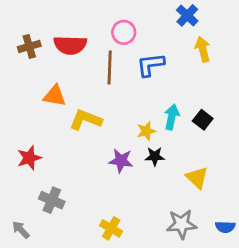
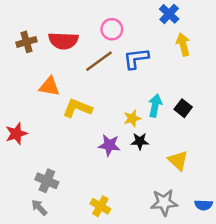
brown line: (110, 68) -> (99, 61), turned 52
red star: (29, 158) -> (16, 134), moved
gray arrow: (21, 230) -> (39, 208), moved

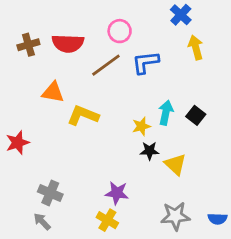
purple star: (109, 145) -> (117, 193), moved
yellow triangle: (178, 160) -> (175, 164), moved

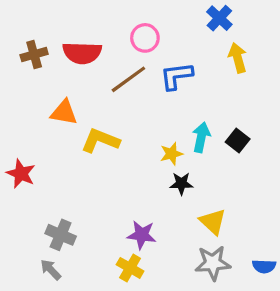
red star: (18, 143) -> (21, 174), turned -30
yellow triangle: (175, 164) -> (213, 222), moved

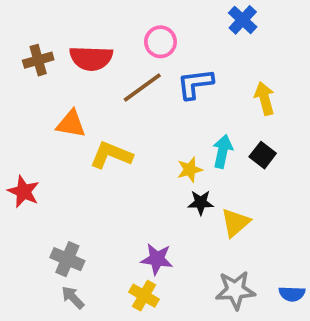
yellow arrow: (238, 58) -> (265, 98), moved
yellow triangle: (213, 222) -> (235, 223), moved, turned 36
gray arrow: (51, 270) -> (73, 297), moved

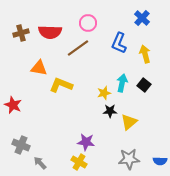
blue cross: (243, 20) -> (142, 18), moved
blue L-shape: (195, 84) -> (119, 43), moved, turned -60
gray cross: (67, 259) -> (21, 145), moved

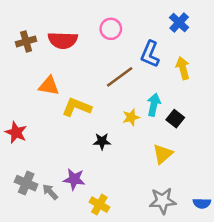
brown line: (78, 48) -> (120, 77), moved
black square: (144, 85) -> (175, 119), moved
black star: (110, 111) -> (102, 141), moved
purple star: (86, 142) -> (74, 179), moved
gray arrow: (40, 163) -> (50, 192), moved

